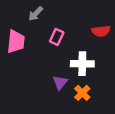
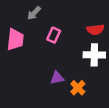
white cross: (82, 64) -> (94, 55), moved
purple triangle: (60, 82) -> (57, 78), turned 40

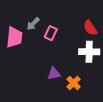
gray arrow: (34, 13) -> (33, 24), moved
red semicircle: (95, 30) -> (90, 28), turned 63

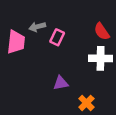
gray arrow: (33, 24) -> (37, 27), turned 32
orange cross: (74, 83) -> (86, 103), moved

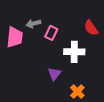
white cross: (101, 58) -> (74, 52), moved
purple triangle: (61, 83) -> (54, 74), turned -40

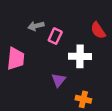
pink trapezoid: (15, 37) -> (16, 59), moved
orange cross: (77, 92) -> (83, 99), turned -32

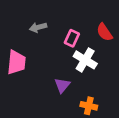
pink rectangle: (55, 36) -> (72, 38), moved
white cross: (80, 56) -> (85, 60), turned 30

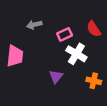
pink rectangle: (72, 38) -> (65, 34), turned 40
orange cross: (89, 106) -> (94, 81), moved

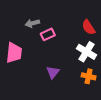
pink rectangle: (65, 34) -> (48, 34), moved
white cross: (76, 54) -> (87, 52), moved

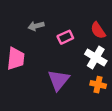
pink rectangle: (48, 34) -> (65, 37), moved
purple triangle: (53, 72) -> (59, 80), size x1.5

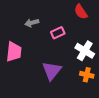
red semicircle: (98, 30) -> (81, 12), moved

